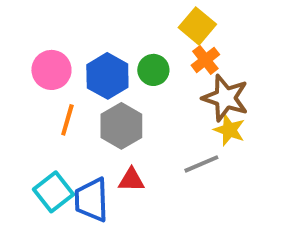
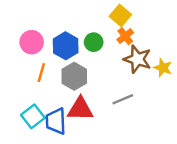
yellow star: (229, 130) -> (163, 68), moved
red triangle: (131, 180) -> (80, 109), size x1.6

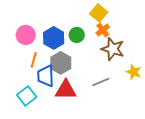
yellow star: (163, 68) -> (134, 72), moved
blue trapezoid: (56, 121) -> (46, 76), moved

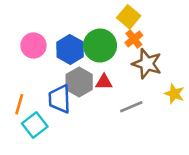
green circle: (77, 35) -> (100, 46), size x1.6
orange line: (34, 60) -> (19, 104), moved
red triangle: (66, 90) -> (104, 82), moved, size x0.6

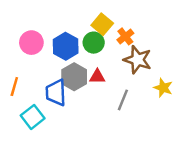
yellow square: (129, 17) -> (102, 24), moved
green circle: (100, 46) -> (94, 43), size x0.7
orange line: (19, 104) -> (14, 86), moved
gray line: (131, 107) -> (123, 100), turned -45

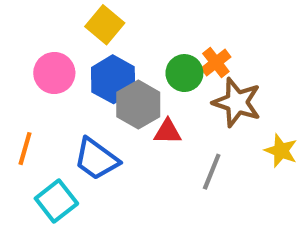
yellow square: (102, 24) -> (105, 25), moved
green circle: (94, 43) -> (184, 73), moved
gray hexagon: (74, 77) -> (138, 104), moved
blue trapezoid: (56, 93) -> (96, 159), turned -52

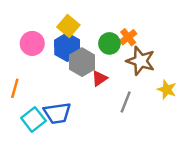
yellow square: (105, 25) -> (68, 26), moved
red triangle: (168, 132) -> (99, 78), turned -35
blue trapezoid: (96, 159) -> (57, 113), moved, turned -44

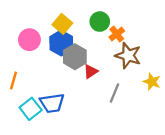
green circle: (109, 43) -> (100, 22), moved

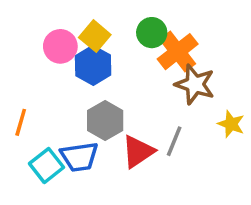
orange cross: (117, 34) -> (178, 52), size x1.6
pink circle: (29, 40) -> (60, 46), moved
gray hexagon: (75, 57) -> (105, 121), moved
red triangle: (91, 71) -> (138, 152), moved, size x1.5

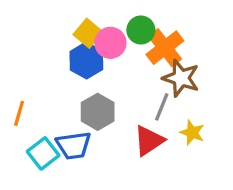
pink circle: (60, 46) -> (110, 43), moved
yellow star: (231, 124) -> (192, 133), moved
gray line: (174, 141) -> (162, 107), moved
red triangle: (138, 152) -> (149, 141), moved

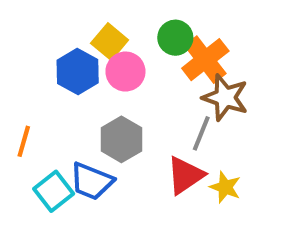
pink circle: (110, 43) -> (125, 72), moved
blue hexagon: (86, 60) -> (78, 72), moved
yellow star: (192, 133) -> (225, 187), moved
blue trapezoid: (74, 145) -> (92, 181), turned 30

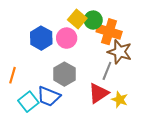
yellow square: (110, 42) -> (77, 19), moved
orange cross: (205, 60) -> (109, 32), turned -35

